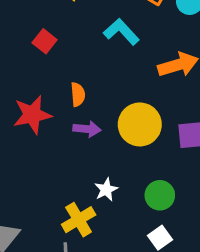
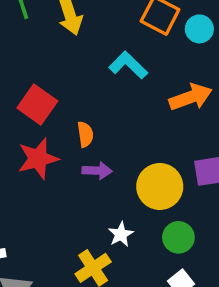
red square: (45, 41) -> (37, 104), moved, size x1.5
yellow circle: (140, 124) -> (160, 187), moved

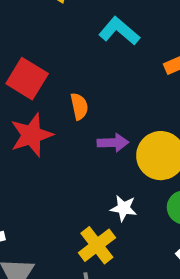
purple arrow: (97, 171) -> (113, 143), moved
white star: (121, 234) -> (124, 208), turned -30

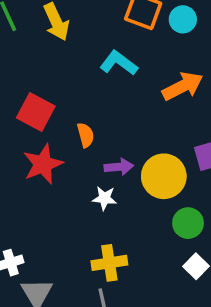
white star: (124, 208) -> (104, 198), moved
yellow cross: (97, 245) -> (109, 263), turned 32

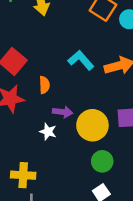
cyan L-shape: (119, 63) -> (81, 60), moved
yellow cross: (109, 263) -> (23, 175), moved

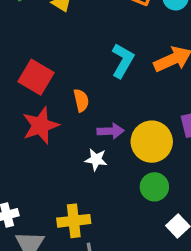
cyan L-shape: (81, 60) -> (123, 61), turned 80
green circle: (102, 161) -> (154, 187), moved

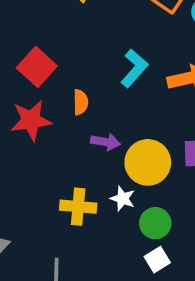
white star: (96, 159) -> (123, 199), moved
green circle: (154, 187) -> (155, 223), moved
yellow cross: (74, 221) -> (78, 207), moved

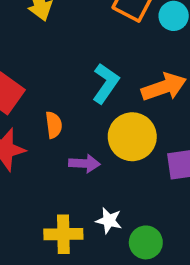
yellow circle: (148, 162) -> (132, 137), moved

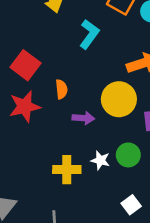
cyan L-shape: (106, 83) -> (89, 34), moved
green circle: (146, 242) -> (128, 155), moved

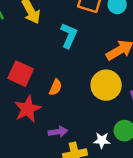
orange semicircle: (61, 89) -> (56, 87), turned 42
purple arrow: (83, 118) -> (58, 132), moved

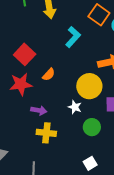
white star: (102, 140) -> (75, 107), moved

